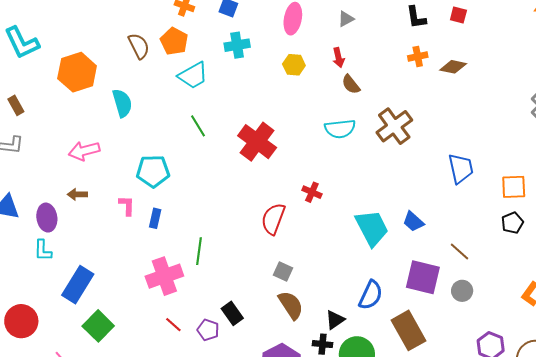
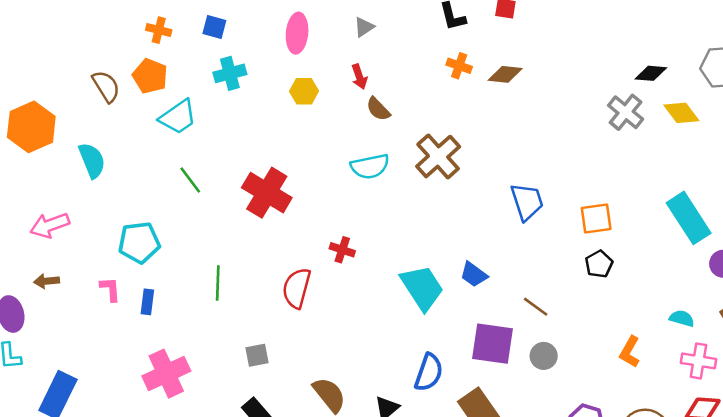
orange cross: (418, 57) -> (459, 66), turned 36
green line: (199, 251) -> (218, 283), moved
gray square: (283, 271) -> (257, 355), moved, turned -30

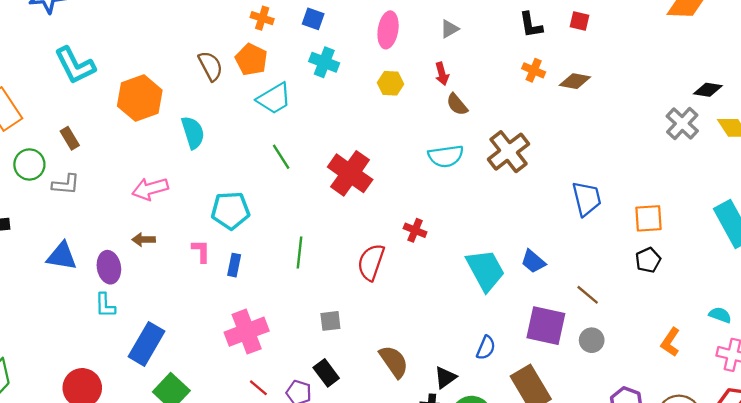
cyan cross: (230, 73) -> (324, 62), turned 32
blue semicircle: (429, 372) -> (486, 348), size x0.7

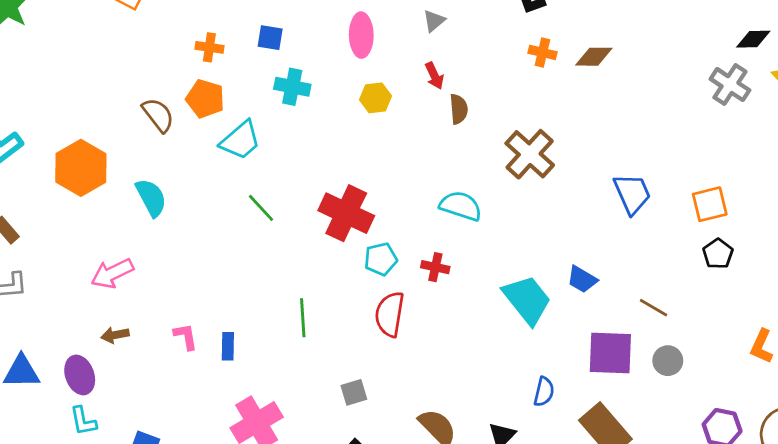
brown semicircle: (457, 104) -> (459, 109), turned -135
cyan semicircle: (446, 156) -> (461, 206), moved, turned -144
cyan pentagon: (230, 210) -> (381, 259), moved, size x0.7

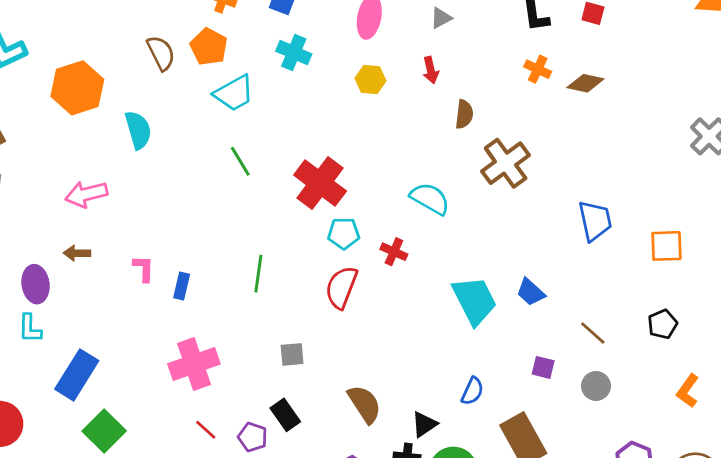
brown semicircle: (459, 109) -> (464, 114), moved
black pentagon: (718, 254) -> (662, 324), moved
purple square: (610, 353) -> (543, 367), size x0.5

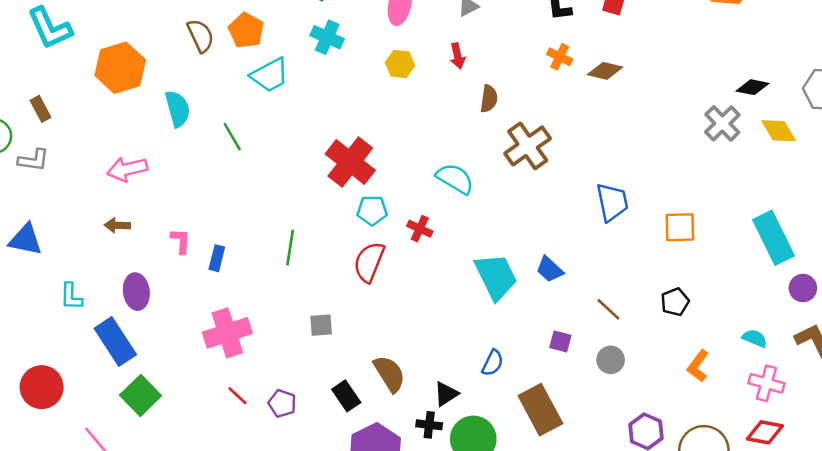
green line: (240, 161) -> (232, 137), moved
purple ellipse: (36, 284) -> (136, 292), moved
blue rectangle: (77, 375) -> (115, 342), turned -66
black rectangle: (285, 415) -> (346, 396), moved

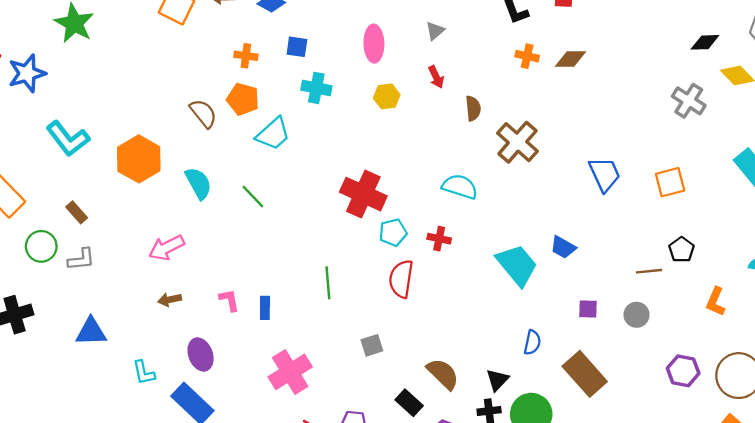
gray cross: (722, 123) -> (689, 101), moved
brown line: (608, 309) -> (649, 271), moved, turned -35

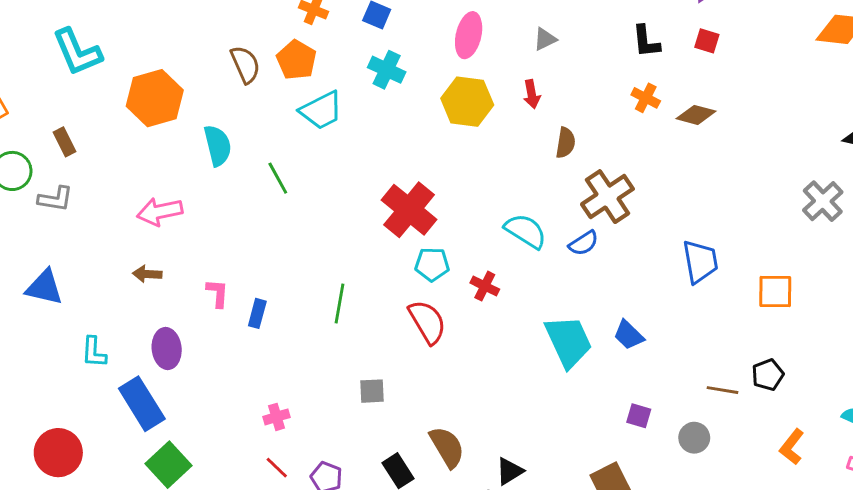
yellow hexagon: (387, 96) -> (467, 102), size x1.6
red semicircle: (401, 279) -> (427, 322), turned 126
blue semicircle: (532, 342) -> (584, 243), moved, turned 30
pink cross: (290, 372) -> (276, 417), moved, size x0.5

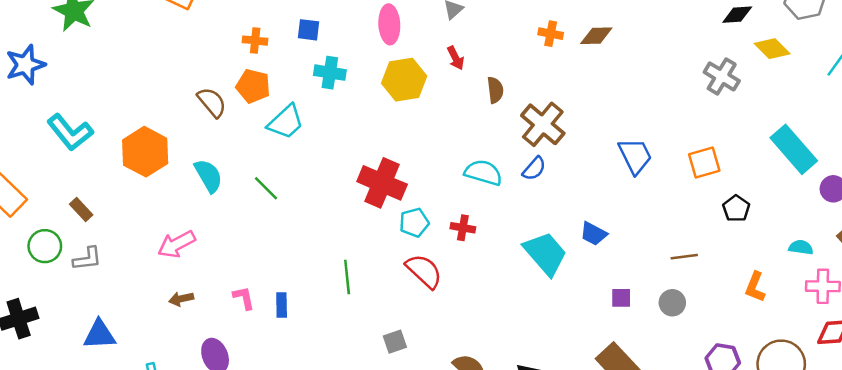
black pentagon: (768, 375) -> (736, 208), moved

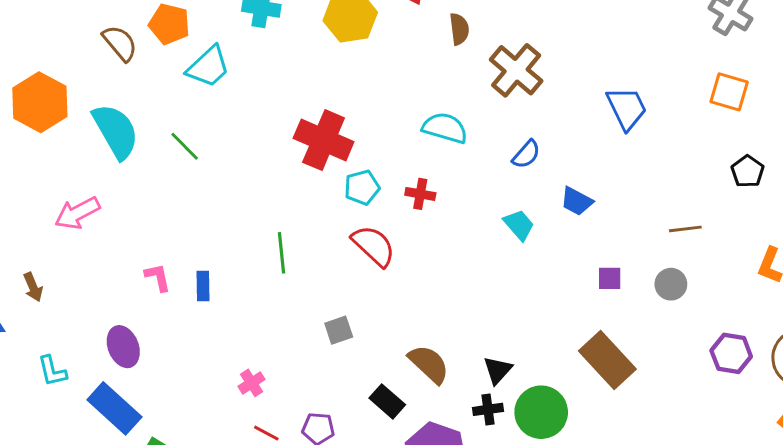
orange square: (704, 163) -> (729, 92), moved, turned 32
blue semicircle: (534, 169) -> (526, 154), moved
cyan semicircle: (208, 176) -> (116, 131), size x1.4
cyan trapezoid: (545, 253) -> (519, 225), size x0.6
brown arrow: (181, 299) -> (33, 287), moved, turned -100

